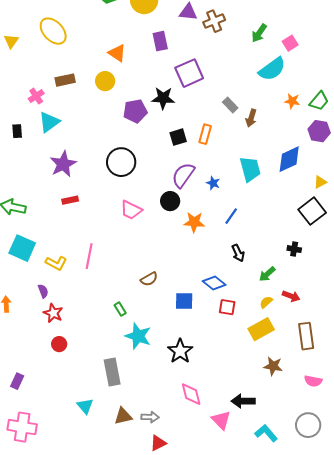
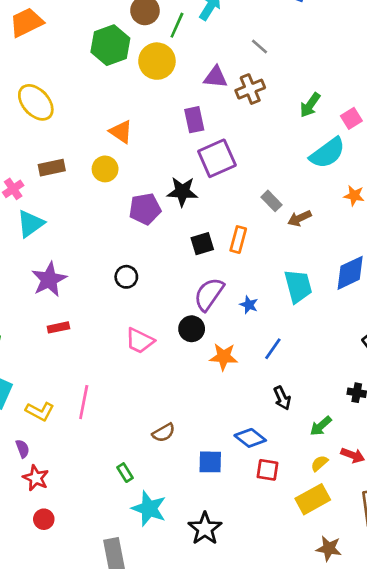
purple rectangle: (160, 41) -> (194, 120), moved
brown arrow: (251, 118) -> (299, 218), turned 48
black circle: (121, 162) -> (126, 277), size x0.6

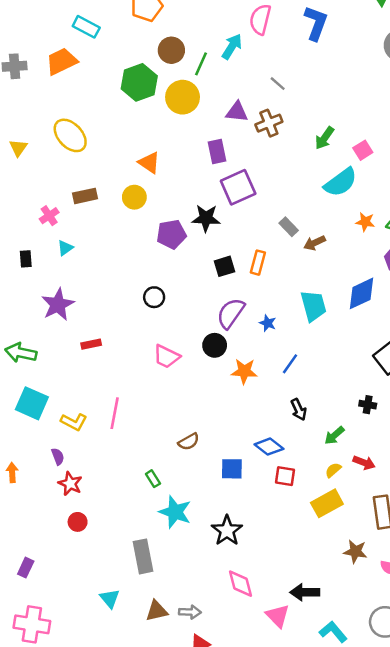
cyan triangle: (30, 224) -> (65, 248), size x0.6
purple star: (49, 279) -> (58, 305), moved
brown star: (329, 548) -> (355, 552), moved

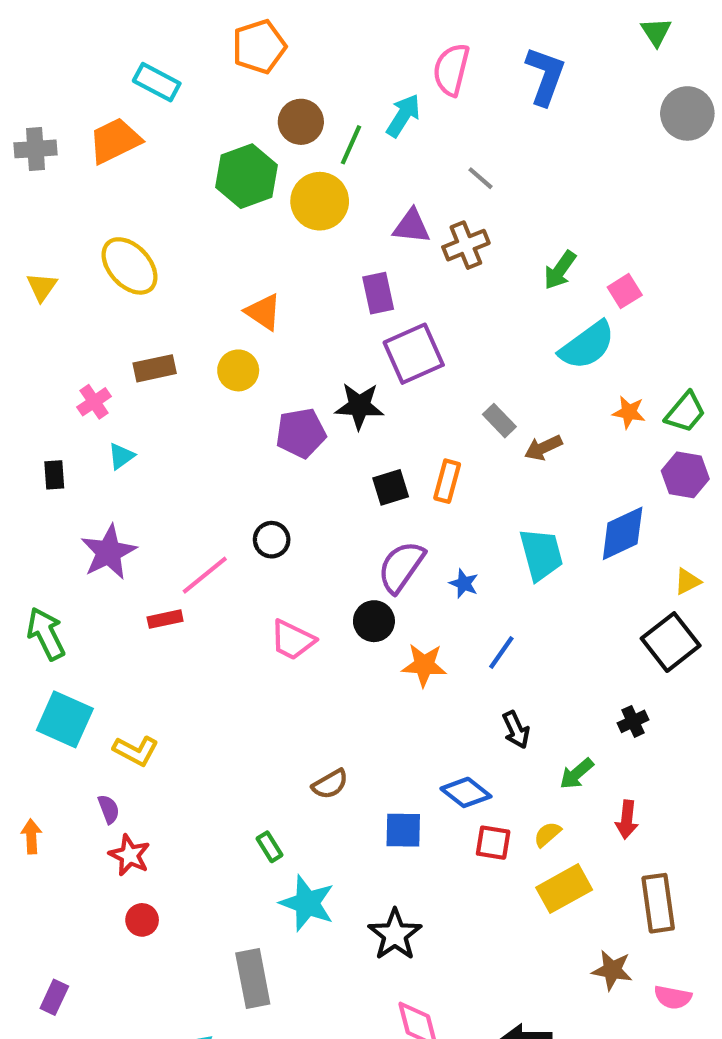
green arrow: (21, 353) -> (46, 634), turned 52
black cross: (368, 405) -> (633, 721), turned -35
pink line: (115, 413) -> (205, 575), moved, turned 40
red arrow: (364, 463) -> (627, 820), turned 75
yellow semicircle: (333, 470) -> (547, 834), moved

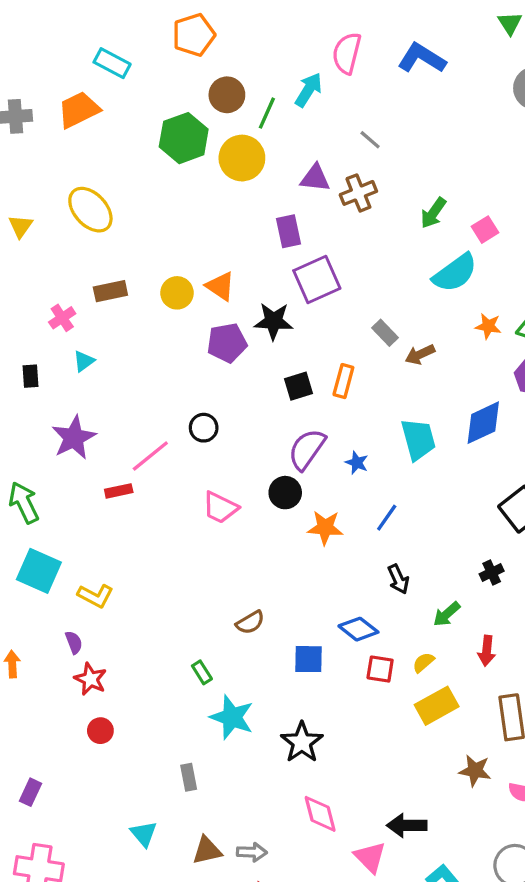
blue L-shape: (545, 76) -> (422, 58), turned -78
orange triangle: (263, 312) -> (220, 286), moved
gray rectangle: (253, 978) -> (189, 777), size x0.6

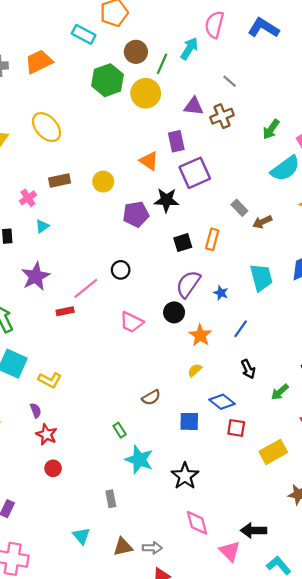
cyan rectangle: (112, 63) -> (84, 34), moved
orange triangle: (220, 286) -> (149, 161), moved
orange star: (325, 528) -> (200, 335), turned 30
yellow semicircle: (423, 662) -> (195, 370), moved

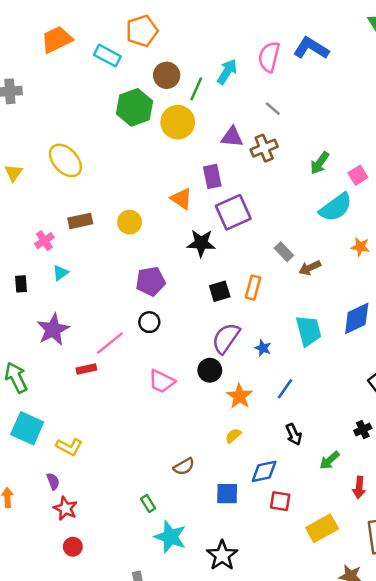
pink semicircle: (214, 25) -> (269, 57), moved
orange trapezoid: (39, 62) -> (57, 39), moved
purple pentagon: (136, 214) -> (151, 281), moved
blue diamond: (222, 402) -> (264, 471), turned -50

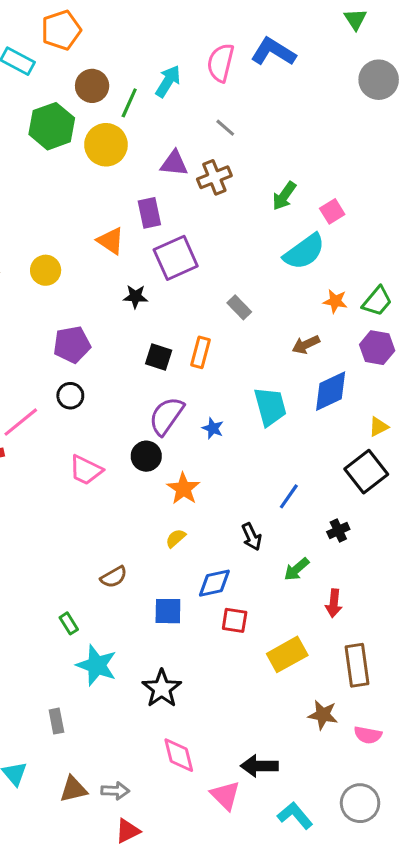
black star: (201, 243) -> (135, 297), size x0.7
brown arrow: (310, 268) -> (306, 345), moved
black square: (220, 291) -> (159, 357), turned 35
blue line: (285, 389) -> (289, 496), moved

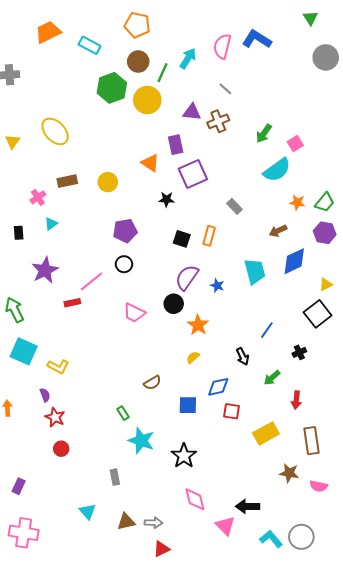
orange pentagon: (61, 30) -> (137, 25), moved, turned 30
gray circle: (360, 803) -> (301, 537), moved

